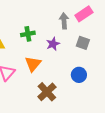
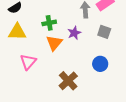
orange triangle: (33, 64) -> (54, 43), moved

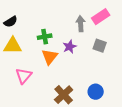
blue circle: (100, 64) -> (96, 92), moved

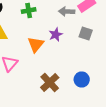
gray arrow: (81, 24) -> (67, 12), turned -84
green cross: (45, 37) -> (29, 10), moved

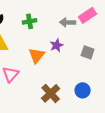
gray square: (86, 34) -> (88, 52), moved

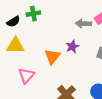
green cross: (30, 21) -> (33, 14), moved

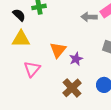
black semicircle: (13, 22) -> (19, 15), turned -104
purple star: (72, 47) -> (76, 59), moved

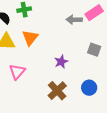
orange triangle: (58, 50) -> (30, 38), moved

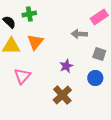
gray arrow: (74, 20) -> (79, 34), moved
blue circle: (89, 88) -> (95, 78), moved

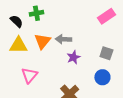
gray arrow: (79, 34) -> (63, 39), moved
purple star: (66, 66) -> (73, 57), moved

